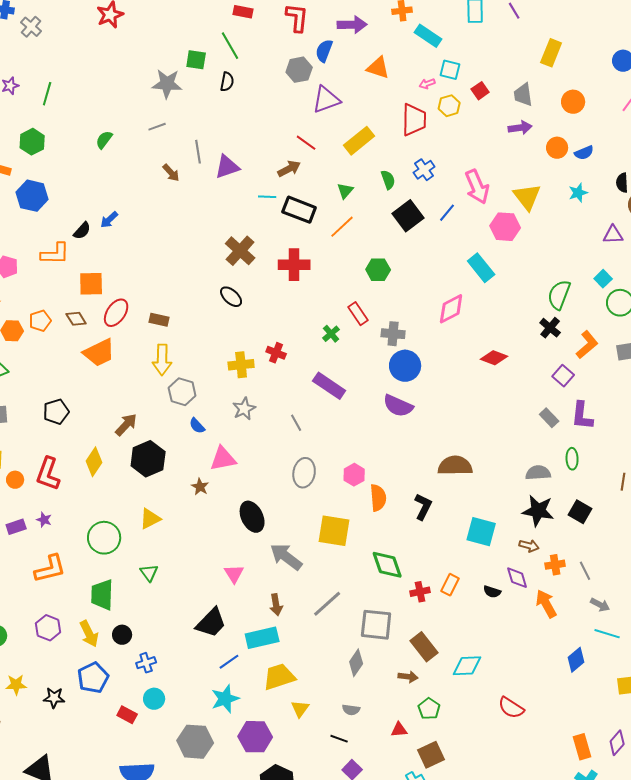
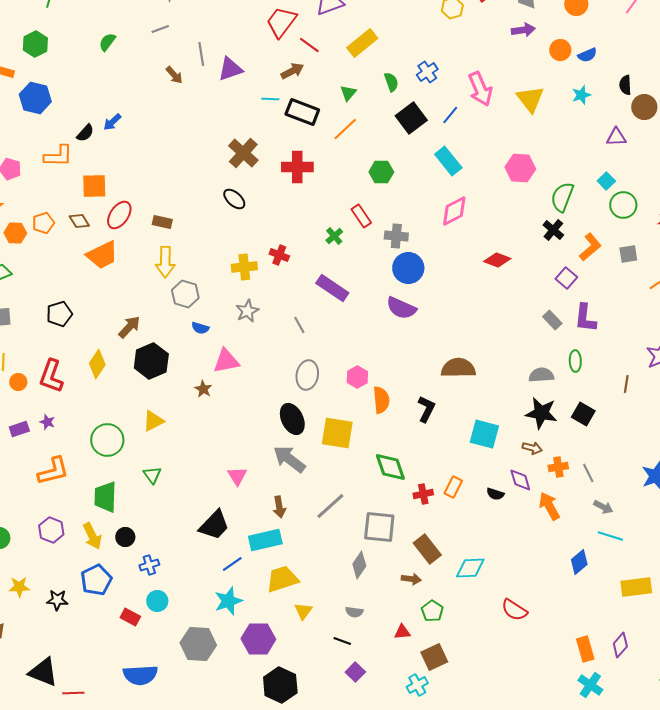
red trapezoid: (414, 120) -> (281, 22), moved, turned -144
pink hexagon: (505, 227) -> (520, 168), moved
cyan rectangle: (481, 268) -> (448, 161), moved
blue semicircle: (197, 426) -> (200, 328), turned -30
black ellipse: (252, 517) -> (292, 419), moved

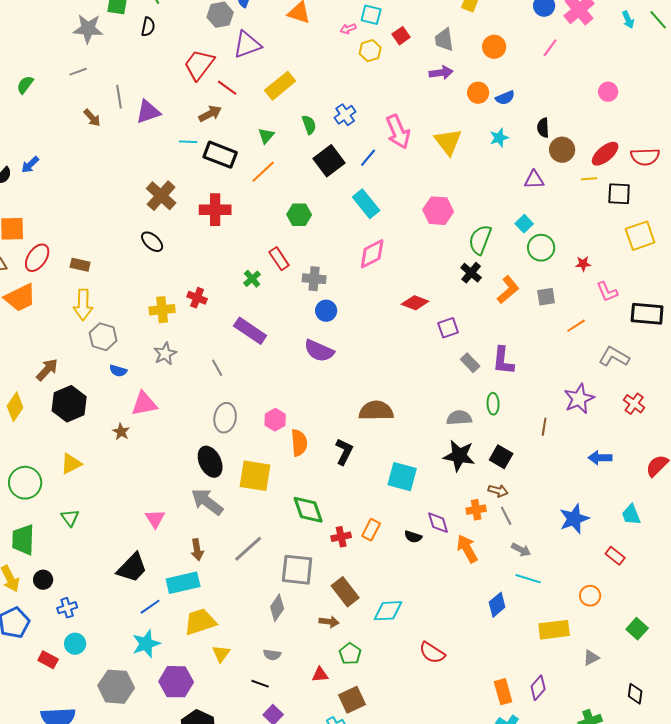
blue circle: (408, 268) -> (326, 311), size x0.7
purple square: (566, 278) -> (448, 328), moved, turned 30
brown arrow: (532, 448) -> (498, 491), moved

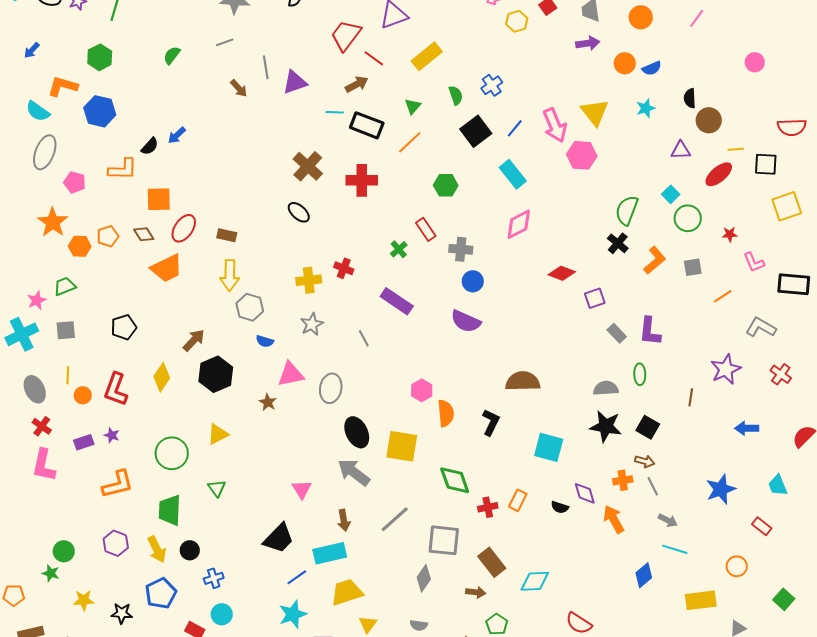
pink arrow: (398, 132) -> (555, 125), moved
red ellipse: (605, 154) -> (719, 174), moved
pink hexagon: (438, 211) -> (582, 155), moved
gray ellipse: (225, 418) -> (331, 388), moved

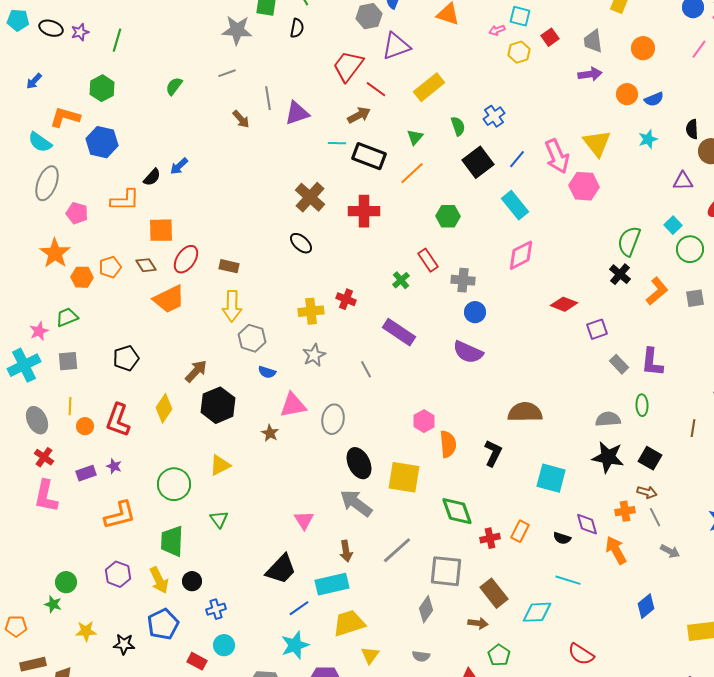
cyan line: (675, 549) -> (568, 580), moved

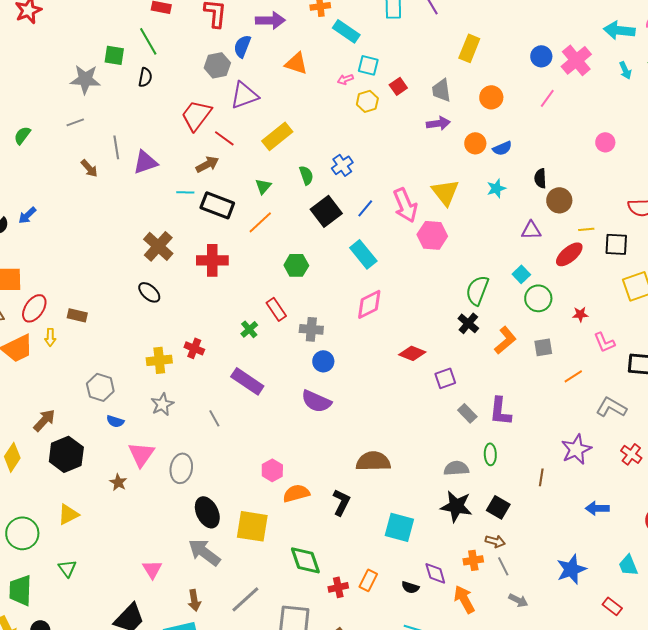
yellow arrow: (232, 306) -> (50, 337), moved, size x0.6
pink triangle: (293, 405) -> (141, 454), turned -44
orange semicircle: (448, 444) -> (296, 493), turned -100

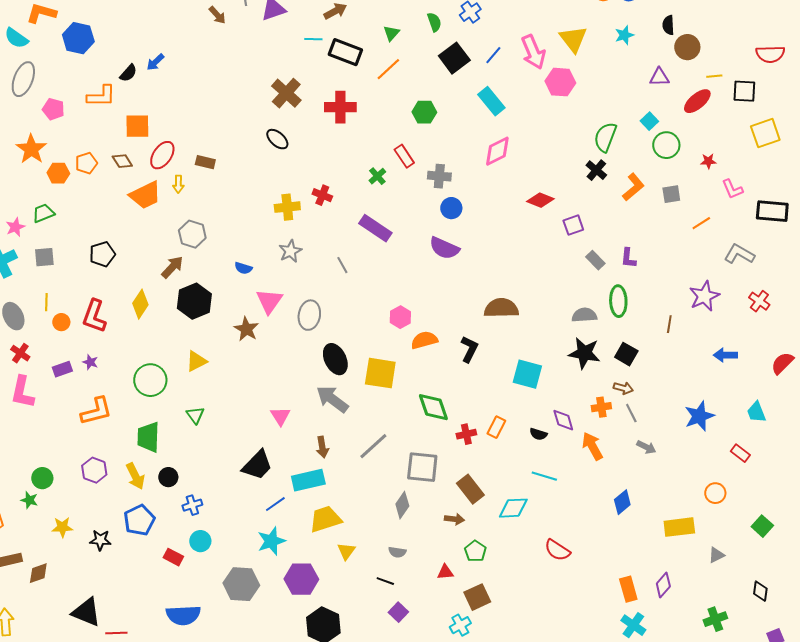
gray hexagon: (100, 387) -> (192, 234), moved
purple L-shape: (500, 411) -> (628, 258), size x0.7
green ellipse: (490, 454) -> (618, 301), size x1.4
brown star: (118, 482) -> (246, 329), size x1.4

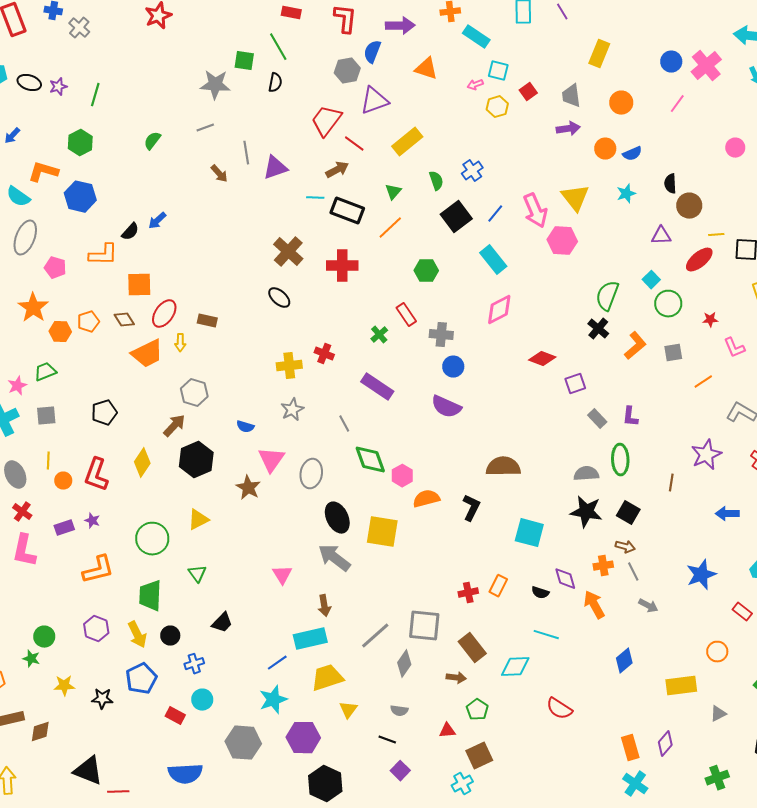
green diamond: (433, 407) -> (370, 460), moved
gray line: (373, 446) -> (375, 636), moved
black trapezoid: (257, 465) -> (222, 623), moved, size x0.7

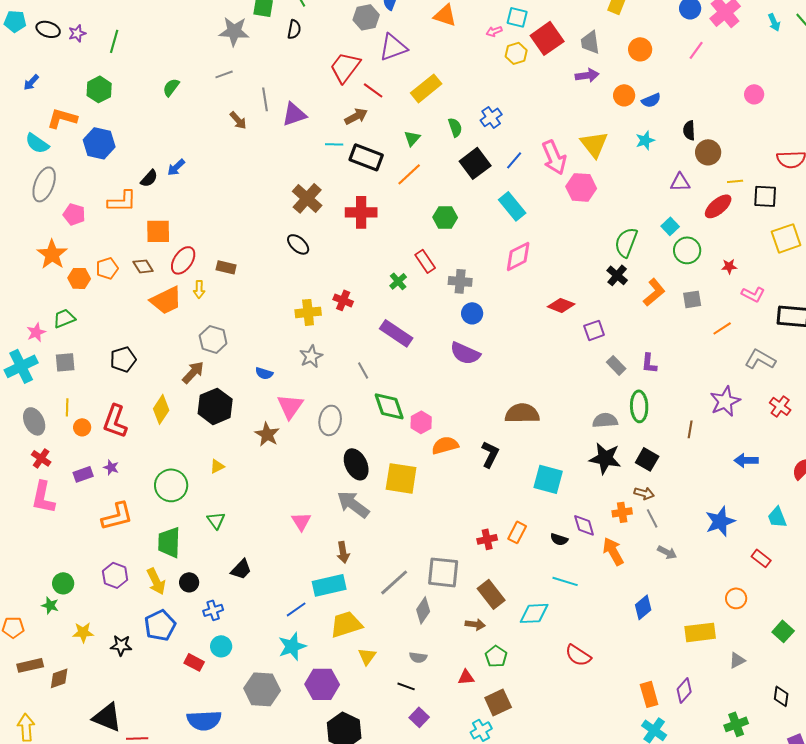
red square: (528, 92) -> (547, 38), size x1.8
pink L-shape: (734, 348) -> (753, 294), turned -40
yellow triangle: (198, 520) -> (217, 466), size x0.7

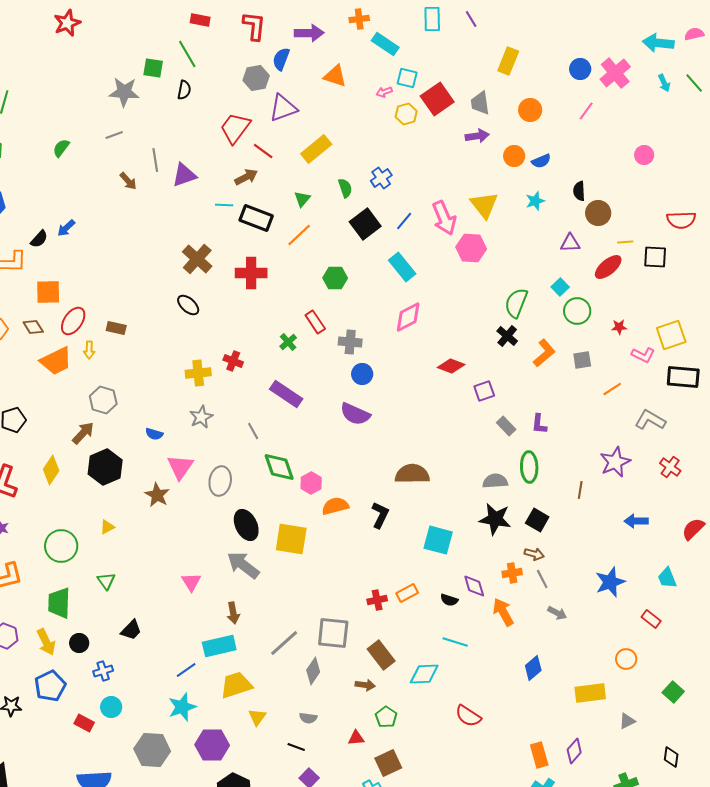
yellow square: (786, 238) -> (671, 335), moved
orange rectangle: (517, 532) -> (407, 593), turned 35

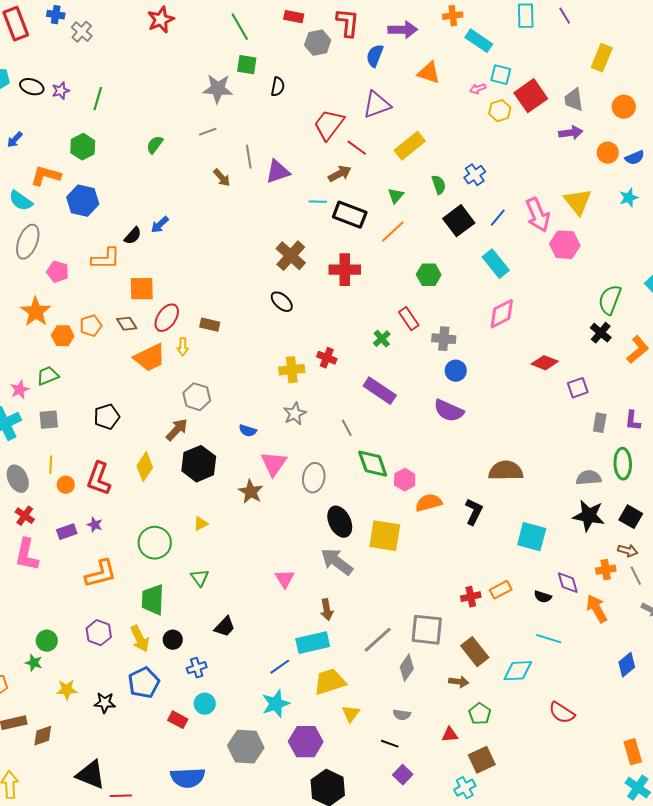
green line: (187, 54) -> (240, 27), moved
gray hexagon: (256, 78) -> (318, 43), moved
gray rectangle: (506, 426) -> (600, 423), turned 54

